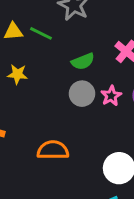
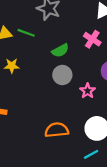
pink star: (111, 96) -> (88, 91), moved
orange semicircle: (53, 150) -> (57, 130), moved

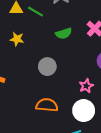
gray circle: (62, 75) -> (47, 67), moved
pink star: (88, 91) -> (86, 86), moved

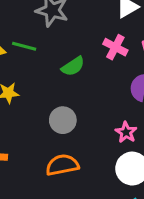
orange semicircle: (47, 105) -> (62, 165), moved

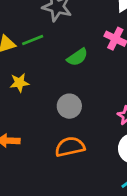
green line: (24, 46) -> (33, 40), turned -35

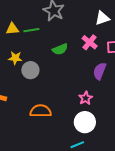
gray circle: (69, 106) -> (30, 70), moved

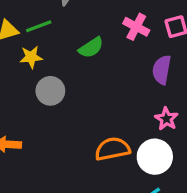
yellow star: (15, 58) -> (31, 57), moved
pink star: (86, 98) -> (166, 119), moved
orange semicircle: (41, 111) -> (112, 149), moved

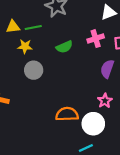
pink cross: (136, 27) -> (96, 39), turned 35

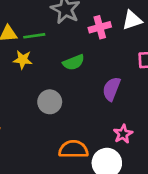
pink cross: (96, 39) -> (100, 27), moved
purple semicircle: (107, 69) -> (111, 89), moved
gray circle: (34, 70) -> (50, 102), moved

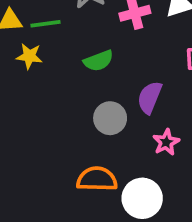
gray circle: (50, 102) -> (110, 118), moved
pink star: (123, 134) -> (166, 142), moved

